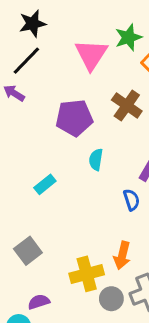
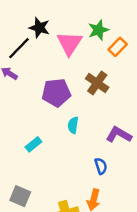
black star: (33, 24) -> (39, 28), moved, turned 30
blue semicircle: (131, 200) -> (101, 166), moved
gray square: (28, 251) -> (20, 196), turned -30

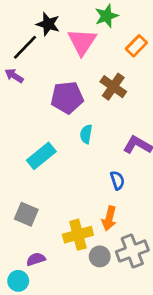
green star: (98, 30) -> (106, 16), moved
cyan rectangle: (33, 144) -> (41, 156), size x1.5

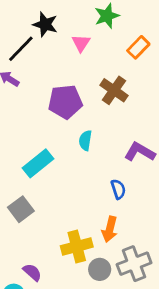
pink triangle: (82, 42) -> (81, 43), size x0.6
gray square: (26, 214) -> (21, 209), moved, turned 30
purple semicircle: (36, 259) -> (32, 272), turned 60

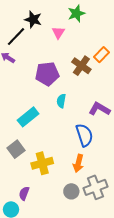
orange rectangle: (138, 47) -> (101, 55), moved
blue semicircle: (118, 189) -> (84, 135), size x1.6
yellow cross: (77, 246) -> (42, 163), moved
purple semicircle: (32, 272) -> (24, 193), turned -112

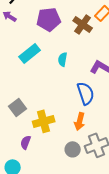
purple pentagon: (47, 74) -> (49, 19), moved
cyan rectangle: (28, 117) -> (30, 53), moved
purple semicircle: (24, 193) -> (26, 142), moved

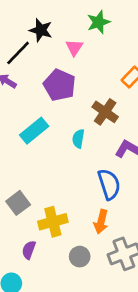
purple pentagon: (49, 19) -> (60, 85), turned 30
brown cross: (83, 24) -> (105, 112), moved
gray circle: (73, 149) -> (80, 257), moved

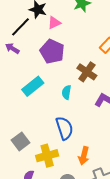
pink triangle: (74, 48) -> (54, 23), moved, turned 32
blue semicircle: (109, 184) -> (64, 128), moved

